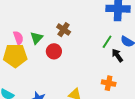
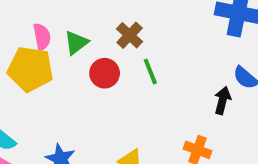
green line: (107, 42) -> (150, 72), moved, turned -64
black arrow: (117, 55) -> (223, 100), turned 40

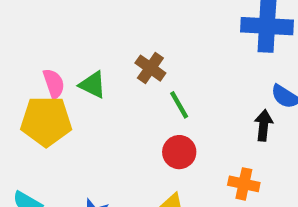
green triangle: (76, 43) -> (93, 85), turned -48
red circle: (105, 73) -> (179, 152), moved

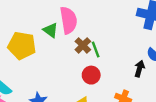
brown cross: (150, 68) -> (83, 45), moved
pink semicircle: (54, 84) -> (69, 20), moved, size x1.6

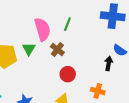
green triangle: (51, 30) -> (29, 49), moved, turned 32
green line: (96, 49) -> (67, 24), moved, turned 48

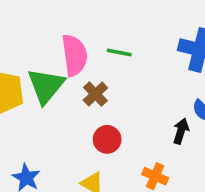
green line: (67, 24) -> (119, 52), turned 72
green triangle: (29, 49) -> (46, 86), size x1.6

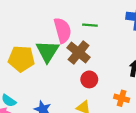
brown cross: (95, 94) -> (79, 52), size x1.5

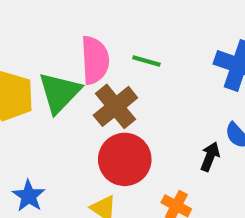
red circle: (89, 79) -> (125, 159), size x1.6

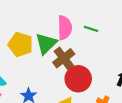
brown cross: (115, 106) -> (64, 58), moved

